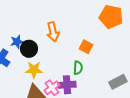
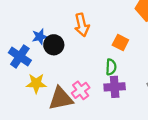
yellow star: (34, 70) -> (36, 83), moved
purple cross: (67, 85) -> (115, 87), moved

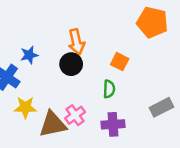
black circle: (54, 45) -> (71, 64), moved
purple cross: (115, 87) -> (113, 124), moved

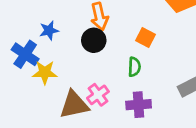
yellow star: (25, 107) -> (45, 72), moved

